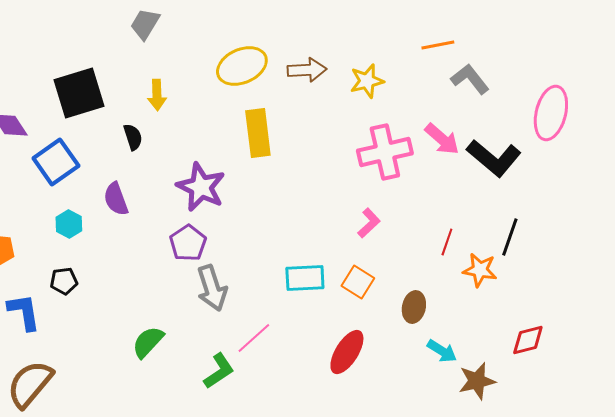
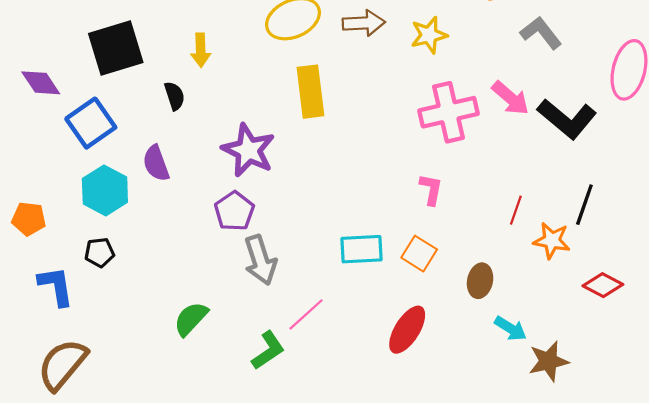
pink L-shape: (369, 223) -> (431, 189), turned -36
cyan hexagon: (69, 224) -> (105, 190), size x1.6
red diamond: (528, 340) -> (603, 285), moved, turned 42

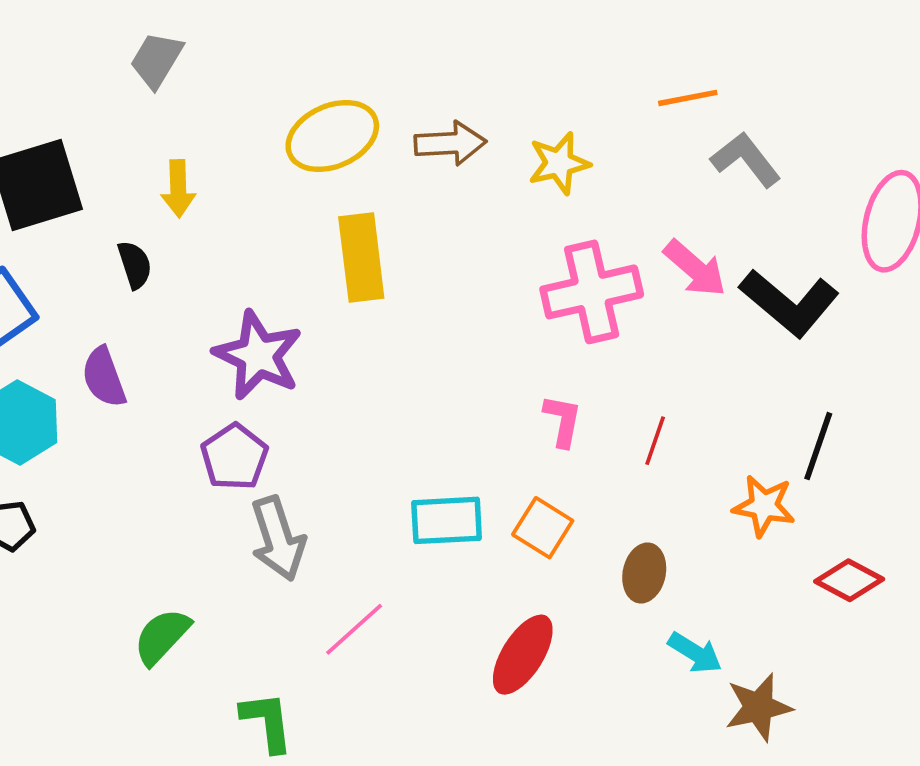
red line: (516, 210) -> (655, 441), moved
green L-shape: (268, 350) -> (267, 722), moved, turned -63

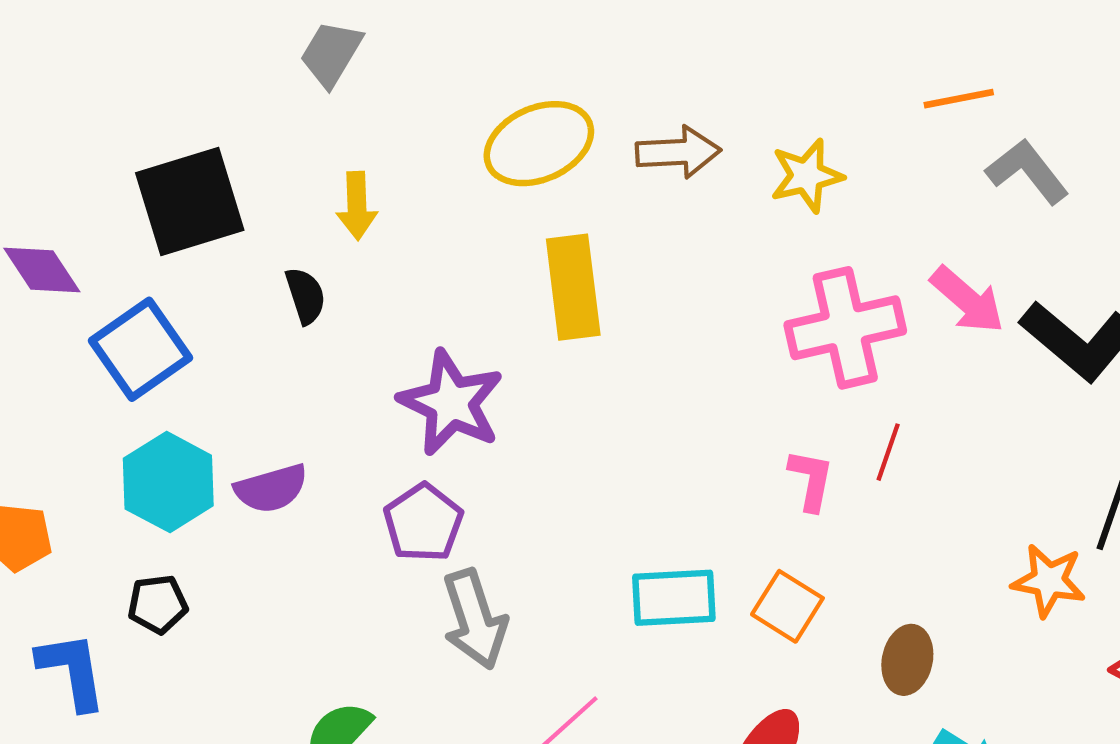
purple semicircle: (104, 377) -> (271, 488), moved, turned -86
red line: (655, 441) -> (888, 452), moved

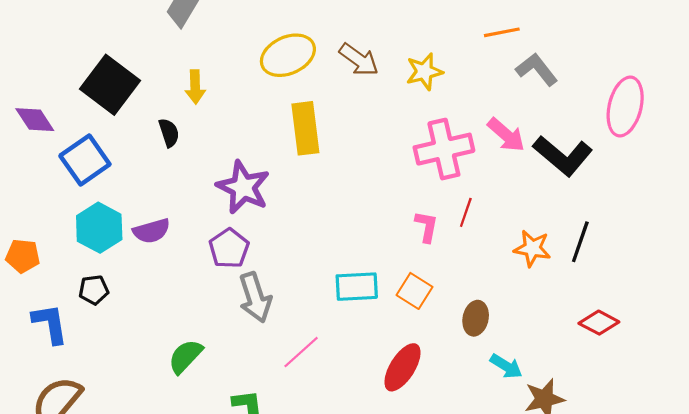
brown arrow: (678, 152) -> (359, 60), turned 39
black square: (190, 201) -> (110, 85), turned -36
orange star: (1049, 581) -> (532, 248), moved

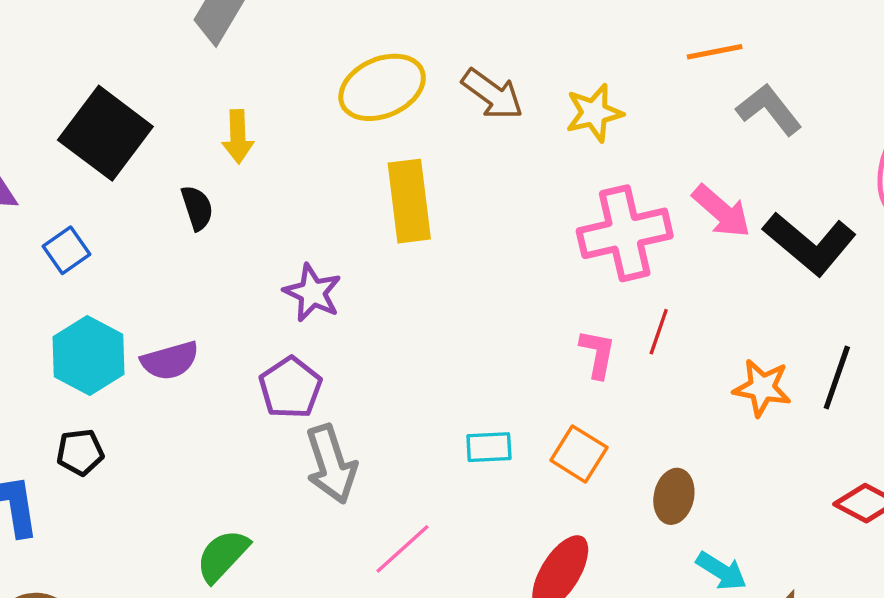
blue square: (85, 160) -> (66, 250), size x0.6
purple star: (243, 187) -> (312, 293), size x0.7
cyan rectangle: (357, 287) -> (489, 447), size x0.7

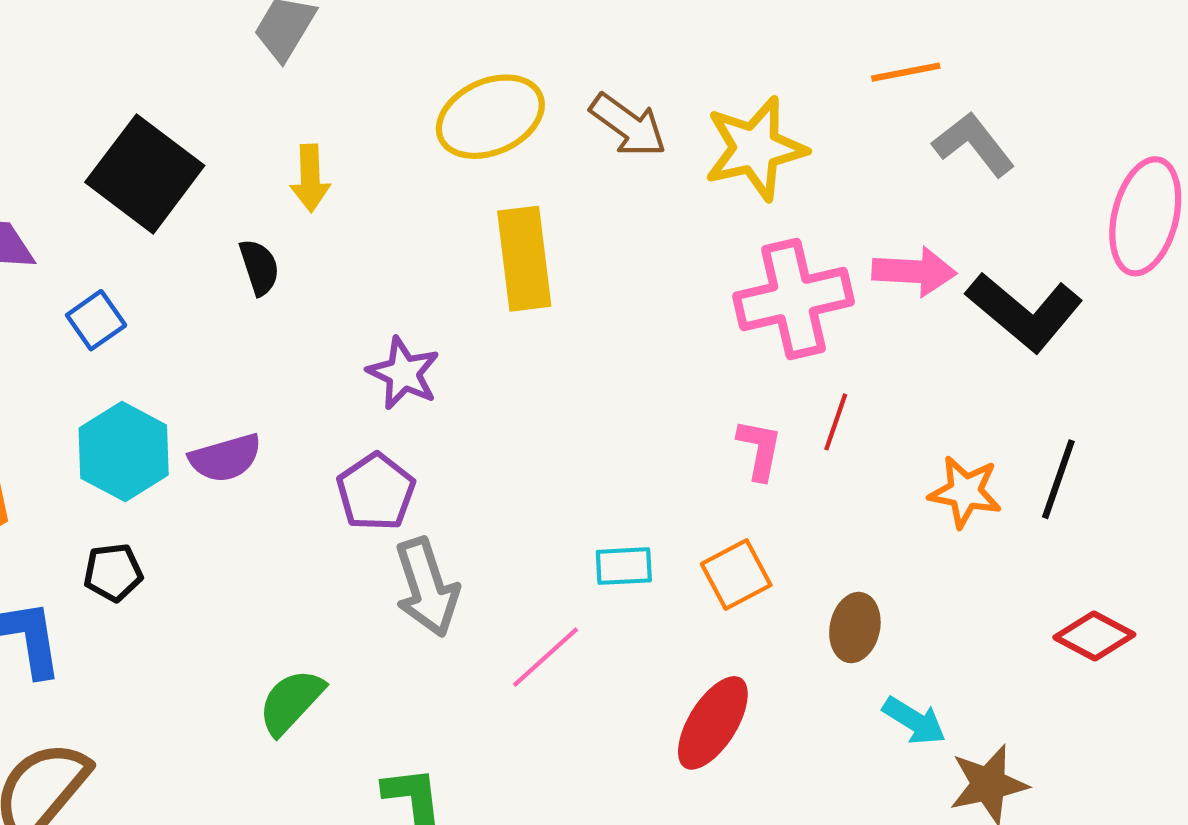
yellow star: (594, 113) -> (755, 148), size x1.4
pink arrow: (721, 211) -> (914, 271), turned -38
orange square: (579, 454) -> (736, 575), turned 30
pink line: (402, 549) -> (545, 657), moved

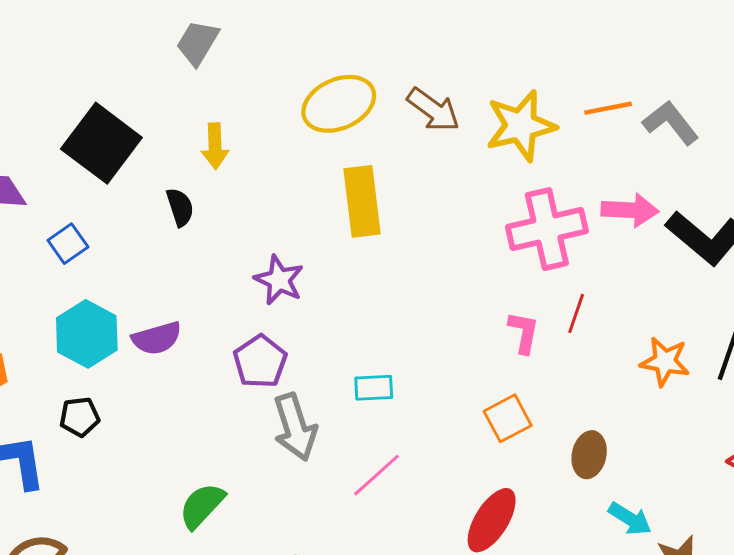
orange line: (906, 72) -> (608, 108), moved
cyan rectangle: (624, 566) -> (374, 388), moved

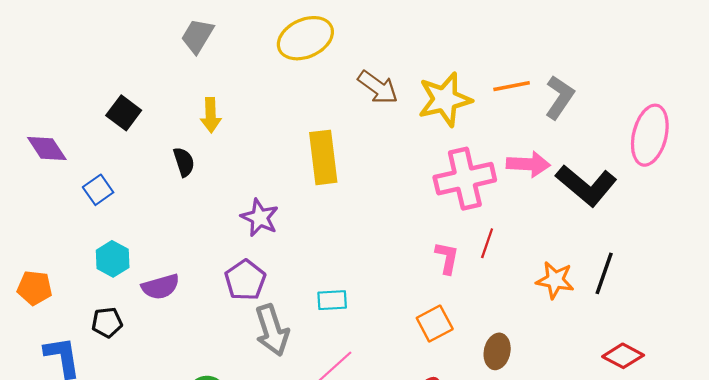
yellow ellipse: (339, 104) -> (305, 38), moved
gray L-shape: (671, 123) -> (560, 97), turned 72
black square: (101, 143) -> (124, 113), size x0.6
cyan hexagon: (87, 334) -> (113, 259), size x0.7
purple semicircle: (157, 338) -> (161, 287), moved

